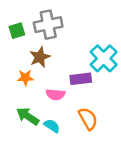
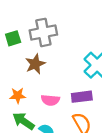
orange star: (25, 78) -> (18, 95), moved
purple rectangle: (81, 79) -> (82, 97), moved

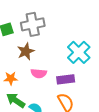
pink semicircle: (50, 100) -> (39, 73), moved

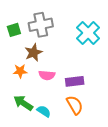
cyan cross: (79, 52) -> (88, 33), moved
orange star: (11, 78) -> (20, 71), moved

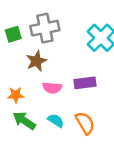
orange star: (20, 71) -> (16, 95), moved
purple rectangle: (75, 81) -> (85, 83), moved
cyan semicircle: (44, 111) -> (56, 121), moved

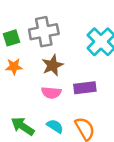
brown star: (36, 61) -> (52, 65), moved
orange star: (16, 95) -> (14, 67), moved

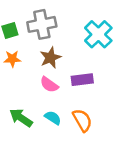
pink semicircle: (51, 93) -> (49, 85), turned 30

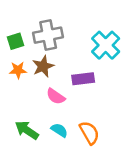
brown star: (50, 58) -> (43, 66), moved
purple rectangle: (82, 80) -> (83, 79), moved

